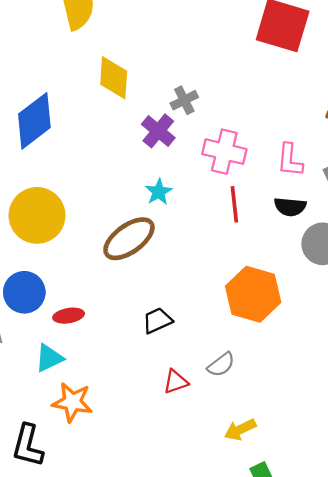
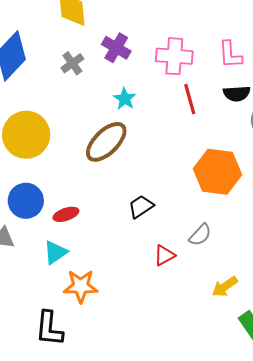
gray cross: (184, 100) -> (72, 63), moved

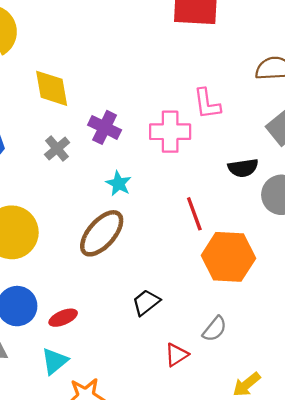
pink L-shape: (230, 55) -> (207, 104), moved
red line: (190, 99) -> (194, 214), moved

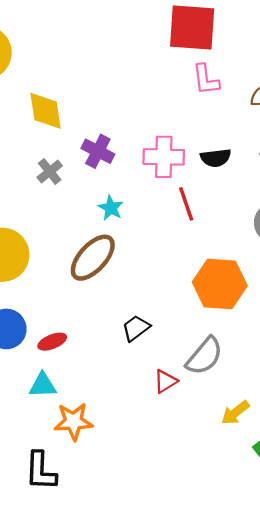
pink L-shape: (207, 104) -> (206, 80), moved
black semicircle: (243, 168) -> (216, 158), moved
red line: (194, 214) -> (186, 204), moved
gray semicircle: (215, 329) -> (204, 356), size x1.5
cyan triangle: (55, 361) -> (43, 385), turned 36

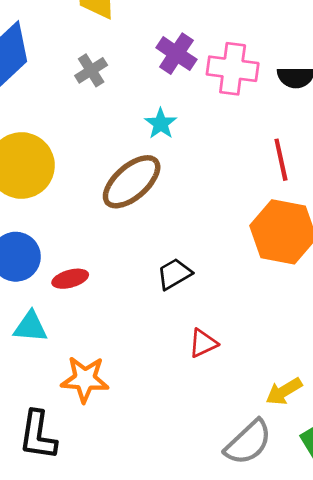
purple cross: (98, 151) -> (176, 54), moved
red line: (186, 204) -> (281, 160), moved
gray semicircle: (204, 356) -> (248, 442), moved
cyan triangle: (43, 385) -> (30, 327), moved

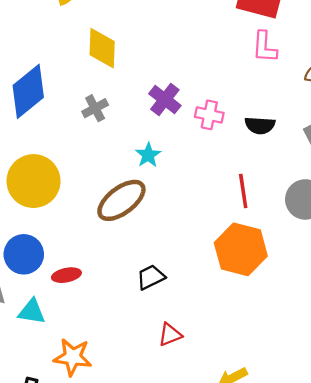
pink cross: (233, 69) -> (209, 115), size x0.7

